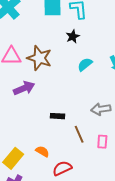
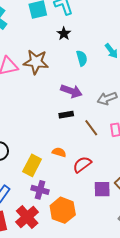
cyan semicircle: (85, 64) -> (82, 58), turned 126
purple arrow: (24, 88) -> (71, 91), moved, turned 55

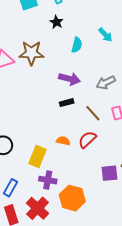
cyan semicircle: (82, 58) -> (77, 45), turned 35
red semicircle: (82, 165) -> (87, 140), moved

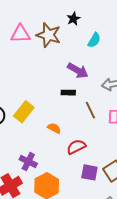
black star: (56, 22) -> (73, 19), moved
red semicircle: (87, 140) -> (76, 147), moved
yellow rectangle: (37, 156) -> (24, 112), moved

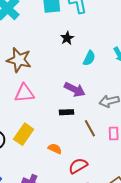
pink triangle: (20, 34) -> (24, 93), moved
brown star: (49, 35) -> (19, 60), moved

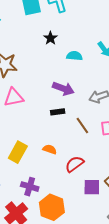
cyan semicircle: (89, 58) -> (74, 56), turned -105
yellow rectangle: (24, 134) -> (18, 152), moved

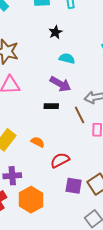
cyan semicircle: (74, 56) -> (67, 58), moved
brown line: (82, 126) -> (80, 115), moved
purple cross: (30, 187) -> (12, 176), turned -30

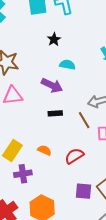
purple arrow: (60, 84) -> (52, 85), moved
red semicircle: (60, 160) -> (74, 156), moved
purple cross: (12, 176) -> (23, 174), moved

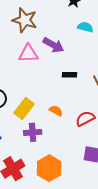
purple arrow: (52, 85) -> (53, 45), moved

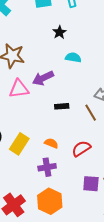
purple arrow: (53, 45) -> (43, 78), turned 130
purple cross: (33, 132) -> (47, 167), moved

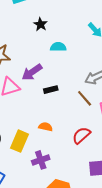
black rectangle: (62, 106) -> (51, 90), moved
orange semicircle: (51, 143) -> (46, 127), moved
purple cross: (47, 167) -> (41, 160), moved

